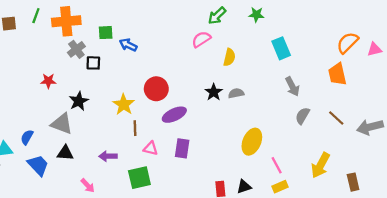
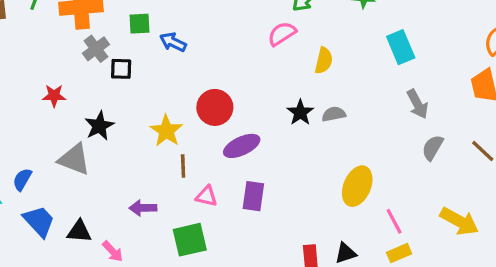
black triangle: (65, 153) -> (79, 231), moved
yellow arrow: (320, 165) -> (459, 221), turned -90

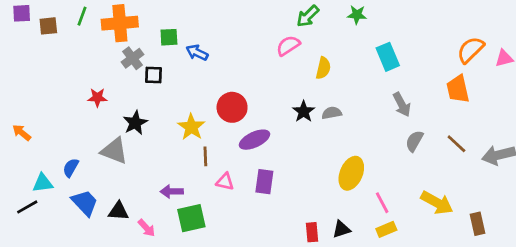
green square: (190, 240) -> (191, 218), moved

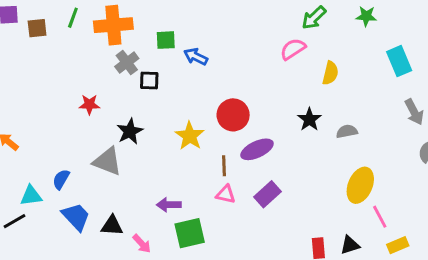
gray semicircle: (332, 113) -> (347, 131), moved
brown line: (205, 156) -> (224, 166), moved
purple rectangle: (264, 182) -> (267, 194), turned 40
pink line: (382, 203) -> (380, 217), moved

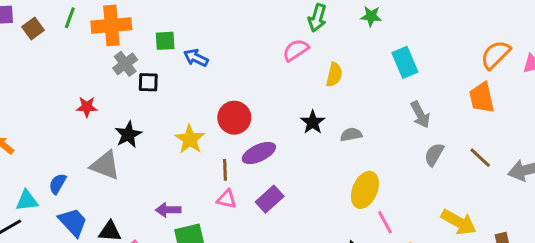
green arrow: (314, 18) -> (317, 18), turned -30
brown square: (37, 28) -> (33, 29), turned -30

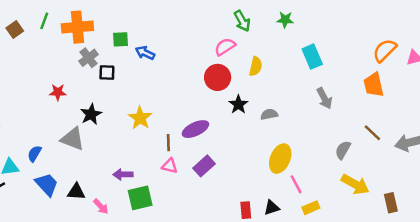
green arrow: (317, 18) -> (242, 21), turned -45
red circle: (234, 118) -> (218, 77), moved
gray semicircle: (434, 155) -> (343, 150), moved

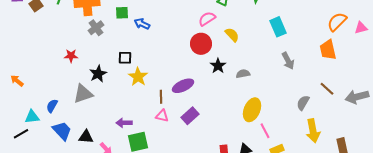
yellow semicircle: (256, 66) -> (232, 35), turned -56
black square: (107, 73) -> (125, 58), moved
gray triangle: (73, 139) -> (83, 94), turned -40
yellow arrow: (355, 184) -> (313, 131), turned 50

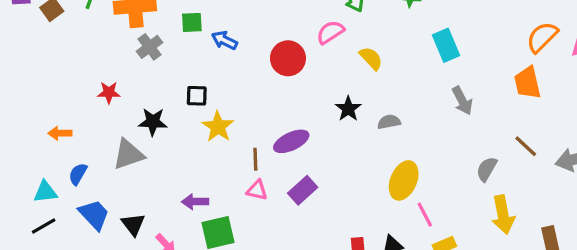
red circle: (201, 44) -> (288, 58), moved
black star: (98, 74) -> (153, 122), turned 30
orange arrow: (17, 81) -> (60, 133), moved, turned -40
black line: (21, 134) -> (44, 226), moved
black triangle: (86, 137) -> (133, 224), turned 49

